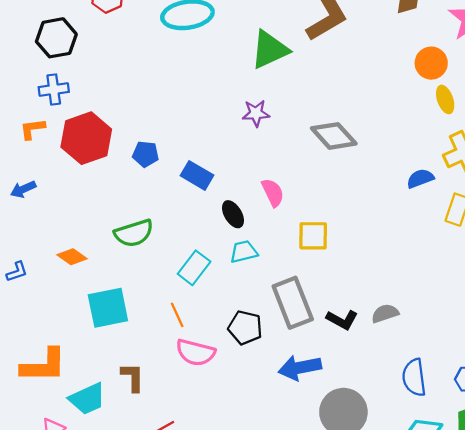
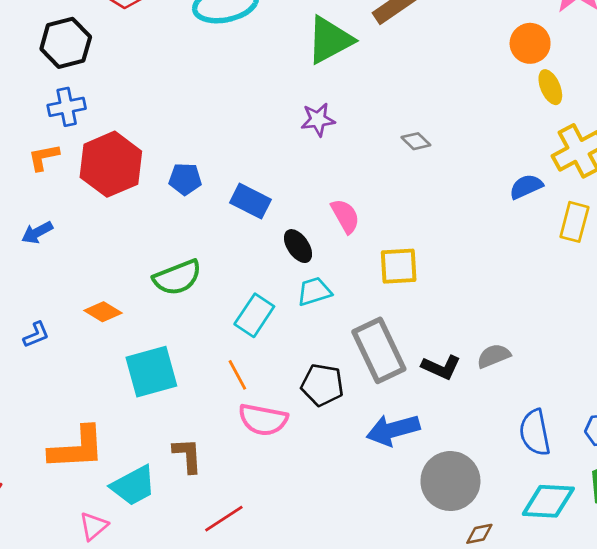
gray diamond: (334, 136) -> (416, 141), size x0.5

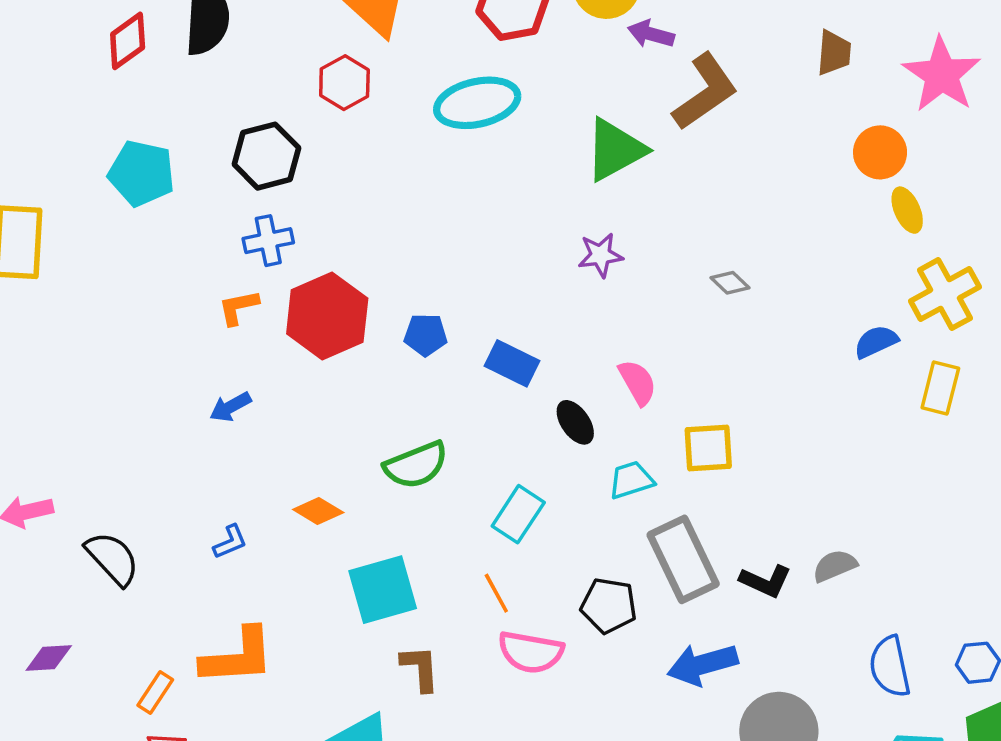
cyan trapezoid: (314, 291) -> (631, 480), moved
orange L-shape: (77, 448) -> (238, 657), moved
brown L-shape: (188, 455) -> (420, 668), moved

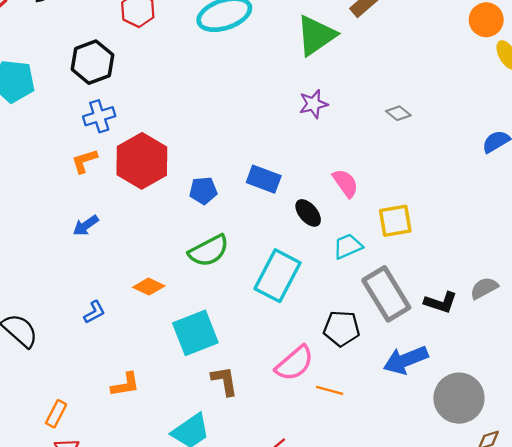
blue pentagon: (426, 335) -> (203, 191), moved
cyan rectangle: (518, 514) -> (277, 276), size x1.4
orange line: (496, 593) -> (330, 390), moved, turned -40
pink semicircle: (531, 652) -> (294, 363), turned -45
orange L-shape: (238, 657) -> (125, 385), moved, size x0.6

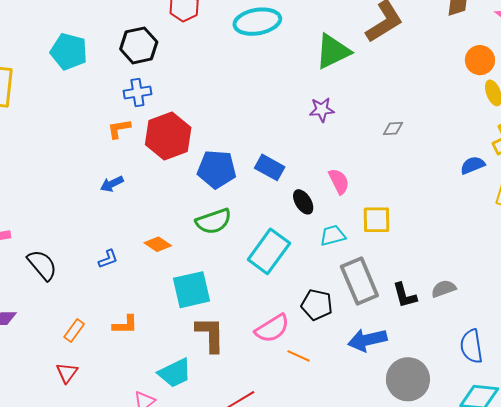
gray diamond: (398, 113) -> (393, 128), turned -50
blue pentagon: (203, 191) -> (217, 169), size x1.6
black L-shape: (441, 302) -> (405, 295), turned 48
brown L-shape: (225, 381) -> (210, 334), size x1.4
orange rectangle: (56, 414) -> (74, 331), moved

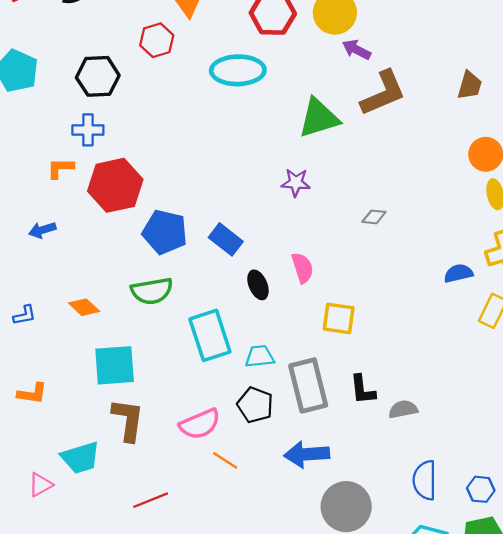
cyan trapezoid: (333, 235) -> (260, 356), moved
cyan rectangle: (269, 251) -> (210, 335), turned -63
black L-shape: (405, 295) -> (363, 390), moved

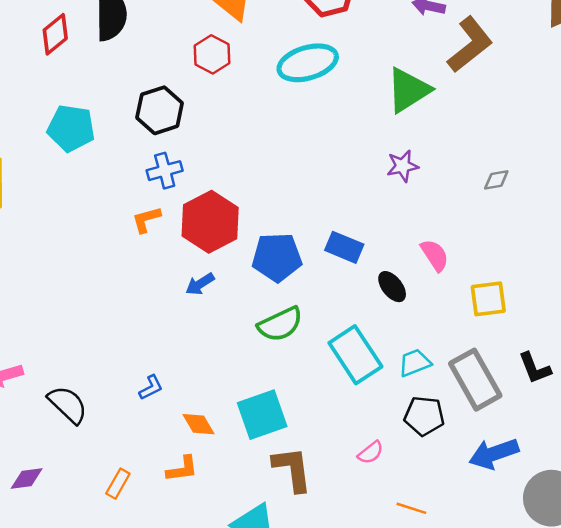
blue arrow: (42, 230) -> (200, 284), moved
orange diamond: (84, 307) -> (198, 424), moved, turned 32
pink semicircle: (200, 424) -> (371, 453), size x0.6
orange line: (225, 460) -> (411, 508), moved

